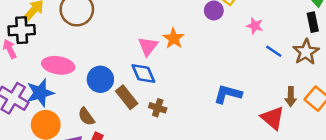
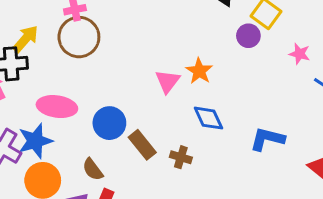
blue diamond: (143, 74) -> (209, 118), moved

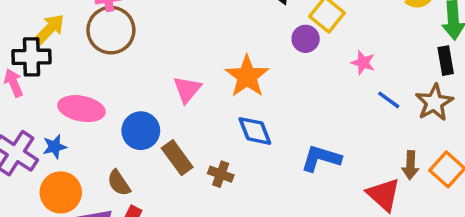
orange star: (199, 71) -> (247, 76), size x1.4
pink triangle: (168, 81) -> (187, 89), moved
blue star: (35, 141) -> (55, 147), size x0.6

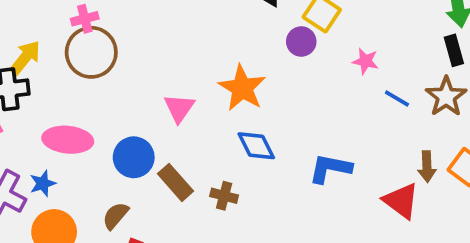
brown semicircle: (119, 183) -> (115, 216), turned 80

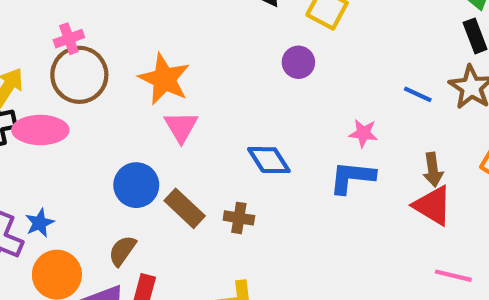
purple circle: (301, 42) -> (298, 62), moved
pink star: (365, 61) -> (363, 133), moved
orange star: (242, 88) -> (164, 79), moved
pink ellipse: (68, 140) -> (40, 130), moved
brown arrow: (427, 166) -> (433, 170), moved

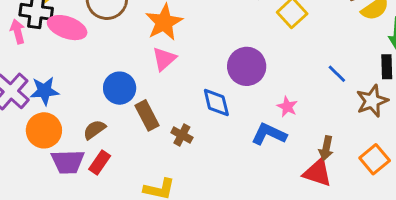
purple circle: (298, 62) -> (247, 66), moved, size x1.6
blue line: (418, 94) -> (337, 74), moved
red triangle: (433, 206) -> (317, 173), turned -32
blue star: (40, 223) -> (44, 91), size x1.4

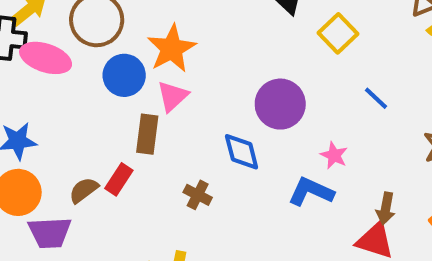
blue line: (337, 74) -> (376, 98), moved
blue circle: (120, 88) -> (124, 75), moved
brown rectangle: (147, 115) -> (147, 134), moved, turned 36
red rectangle: (100, 162) -> (119, 179), moved

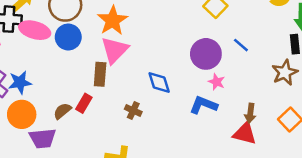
blue circle: (124, 75) -> (68, 37), moved
pink triangle: (173, 96) -> (115, 50), size x1.4
purple circle: (280, 104) -> (206, 54), moved

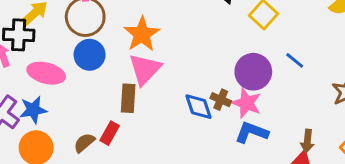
pink ellipse: (35, 30) -> (46, 73), moved
pink star: (217, 82) -> (247, 103), moved, size x1.5
brown cross: (133, 110) -> (221, 100), moved

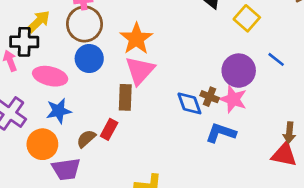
blue star: (33, 110) -> (59, 111), moved
blue L-shape: (252, 132) -> (221, 133), moved

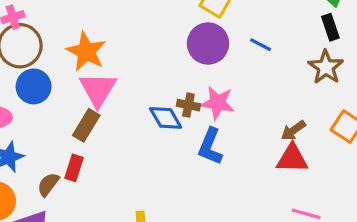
purple circle: (239, 71) -> (208, 44), moved
brown rectangle: (125, 97) -> (86, 125), turned 40
blue L-shape: (221, 133) -> (210, 146), turned -76
brown arrow: (289, 133) -> (293, 130), turned 60

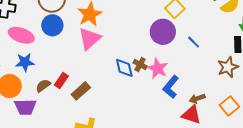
brown rectangle: (86, 125) -> (81, 91), moved
blue L-shape: (210, 146) -> (171, 87), moved

